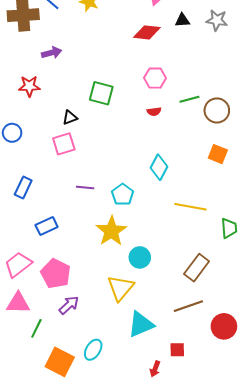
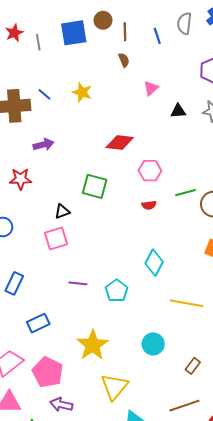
red diamond: (147, 32) -> (120, 142), moved
yellow star: (111, 231) -> (93, 345), moved
cyan circle: (140, 257) -> (153, 344), moved
brown rectangle: (197, 268) -> (193, 366), size x0.6
purple arrow: (69, 305) -> (61, 405), turned -125

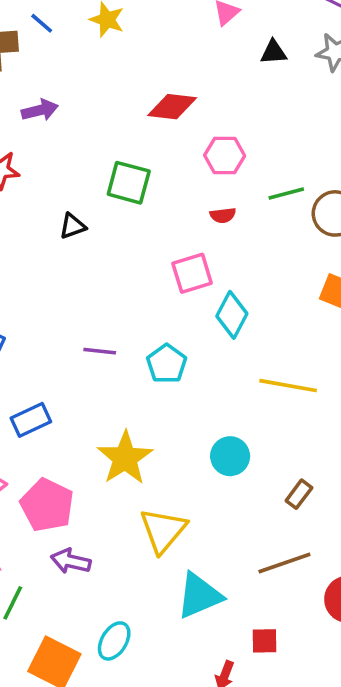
pink square: (56, 239) -> (192, 273), moved

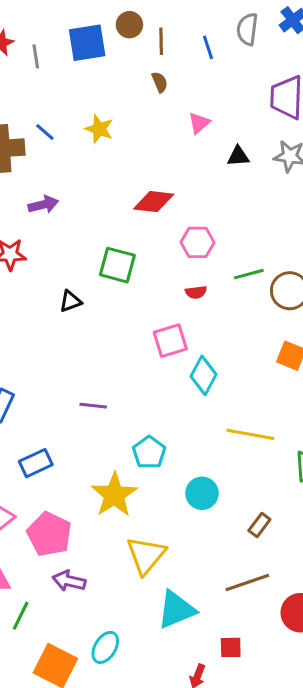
cyan pentagon: (167, 364) -> (149, 452), moved

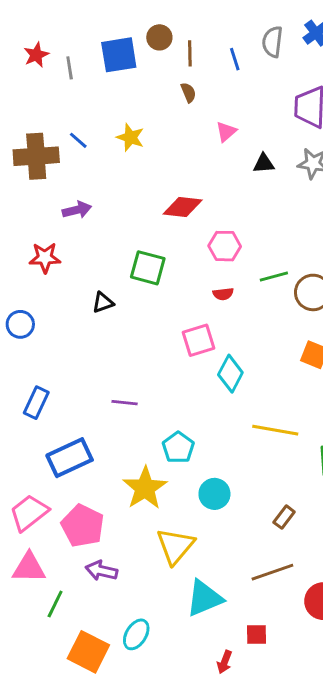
blue rectangle: (36, 463) -> (70, 458), size x1.4
cyan circle: (202, 493) -> (214, 494), moved

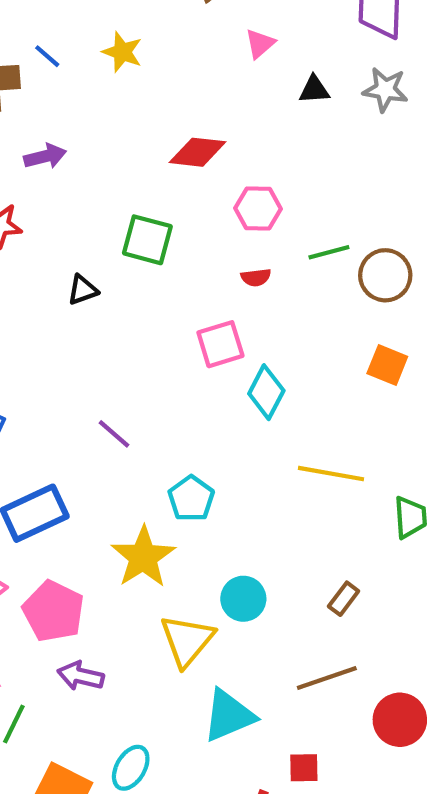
purple line: (125, 403) -> (114, 434), turned 35
cyan circle: (214, 494) -> (243, 599), moved

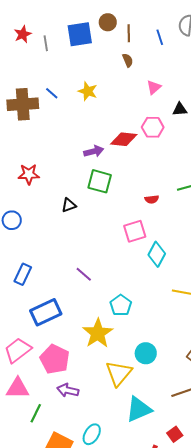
purple arrow: (45, 156) -> (94, 151), moved
pink hexagon: (258, 209) -> (153, 127), moved
red square: (304, 768) -> (175, 434), turned -35

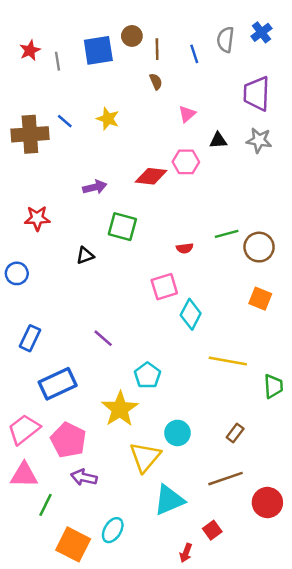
purple arrow: (94, 151) -> (95, 187), moved

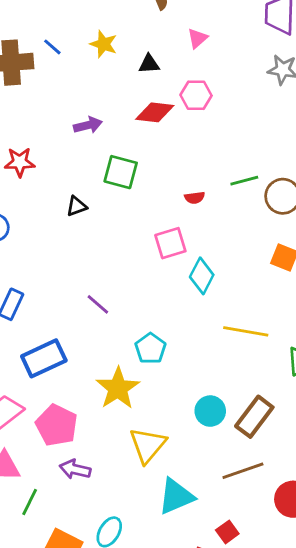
black triangle: (218, 140) -> (149, 64), moved
cyan circle: (177, 433) -> (210, 411), moved
brown rectangle: (235, 433) -> (254, 417), size x1.8

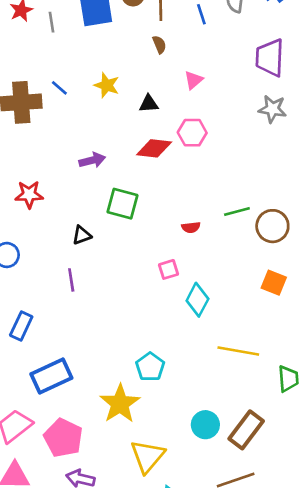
pink square: (170, 243) -> (169, 269), size x0.7
purple line: (98, 304) -> (71, 280), moved, turned 40

